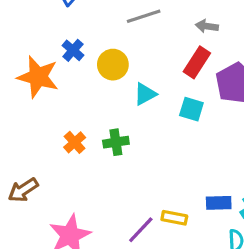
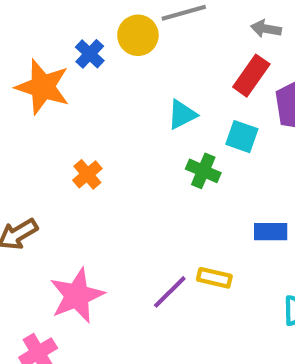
yellow circle: (113, 65) -> (138, 35), moved
green cross: (116, 142) -> (203, 171), moved, turned 30
blue rectangle: (219, 203) -> (271, 232), moved

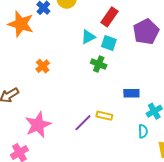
red rectangle: (251, 76) -> (109, 17), moved
cyan square: (242, 137) -> (109, 43), moved

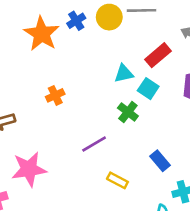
blue rectangle: (131, 93) -> (160, 161), turned 35
purple line: (83, 123) -> (94, 144), moved

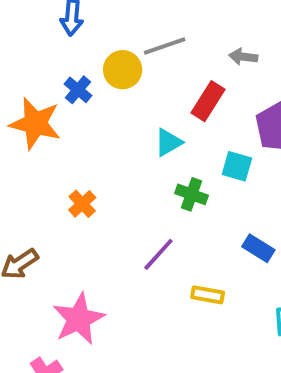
cyan square: (148, 89) -> (237, 166), moved

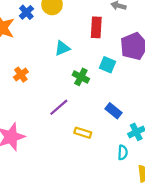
red rectangle: (208, 101) -> (96, 27), turned -36
cyan triangle: (168, 142) -> (62, 48), moved

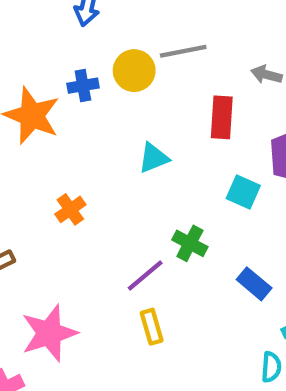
blue cross: (26, 12) -> (83, 86), turned 32
green cross: (81, 77) -> (190, 243), moved
yellow rectangle: (83, 133) -> (152, 327), moved, turned 56

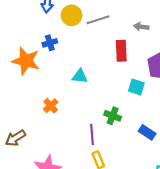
yellow circle: (134, 71) -> (72, 15), moved
cyan triangle: (153, 158) -> (80, 76), moved, turned 35
purple line: (145, 275) -> (92, 134), turned -48

